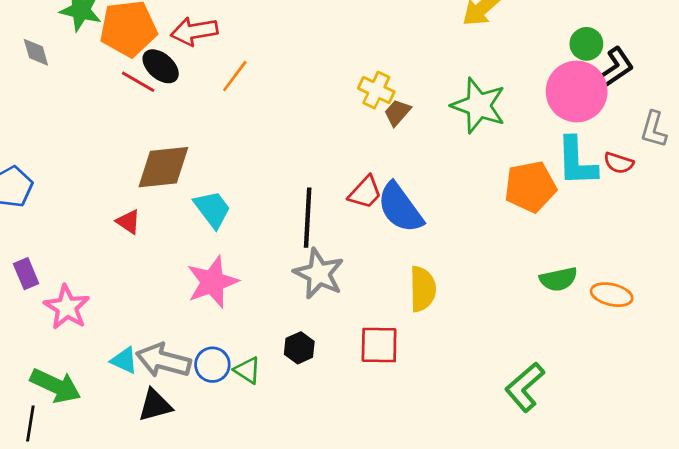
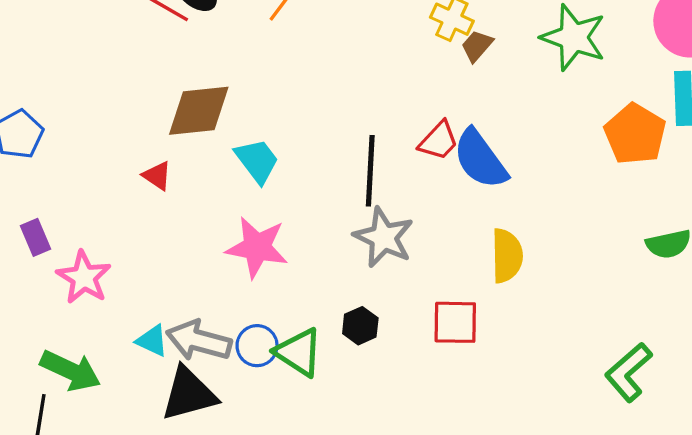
orange pentagon: (530, 187) -> (635, 134), turned -30
pink star: (212, 282) -> (257, 247), turned 30
green triangle: (247, 370) -> (299, 352), size x1.5
black triangle: (155, 405) -> (189, 394), size x1.4

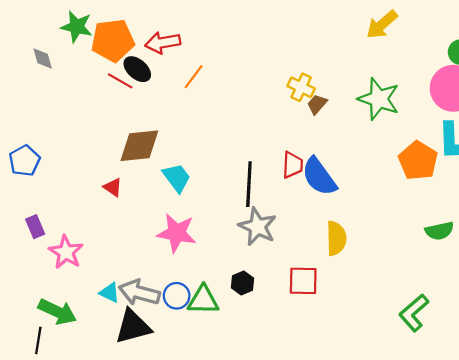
red trapezoid: (439, 141) -> (293, 165), turned -40
green triangle: (299, 352) -> (203, 300), turned -32

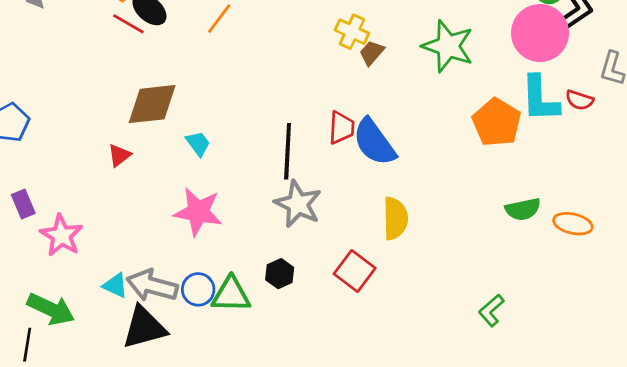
cyan trapezoid: (177, 178) -> (198, 143), size x0.7
red triangle: (113, 187) -> (119, 155), turned 48
red square: (303, 281) -> (355, 271), turned 36
green L-shape: (414, 313) -> (491, 310), size x0.7

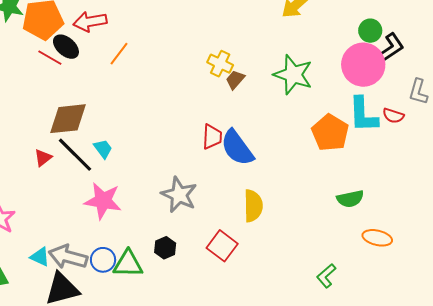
black line: (288, 151) -> (75, 155), moved, turned -48
orange ellipse: (573, 224) -> (377, 238), moved

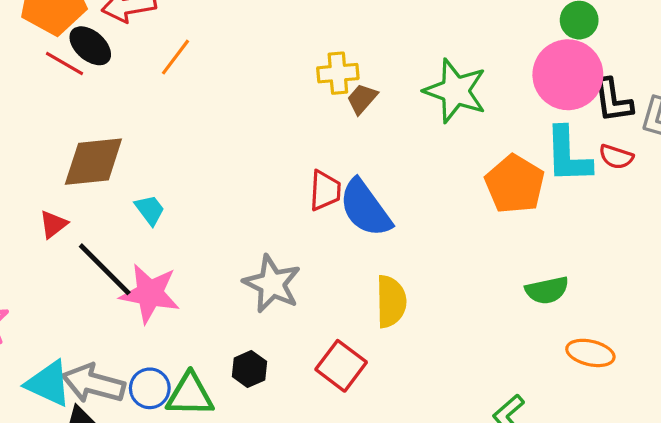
black L-shape: (391, 48) -> (613, 100), moved, turned 116
yellow cross: (220, 64) -> (338, 73), turned -30
black line: (75, 155) -> (105, 269), moved
cyan triangle: (40, 257) -> (48, 384), size x1.5

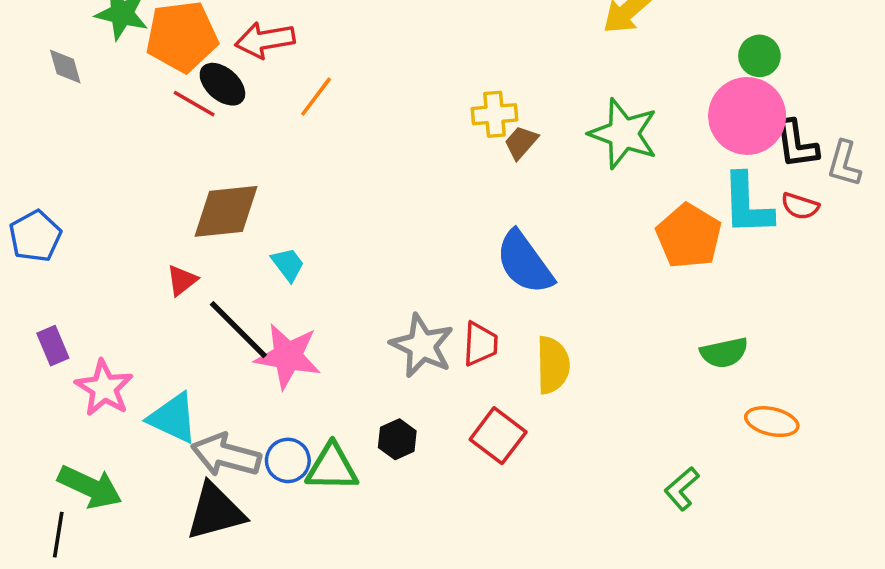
red trapezoid: (325, 191) -> (480, 344), moved
cyan triangle: (48, 384) -> (173, 418), moved

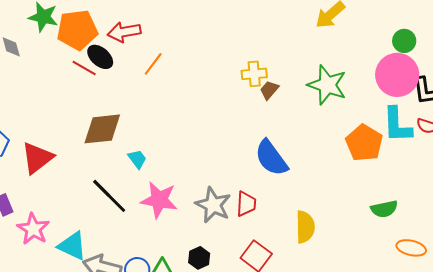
red triangle: (182, 280) -> (37, 158), moved, size x1.8
pink star: (288, 356) -> (159, 200), moved
yellow semicircle: (553, 365) -> (305, 227), moved

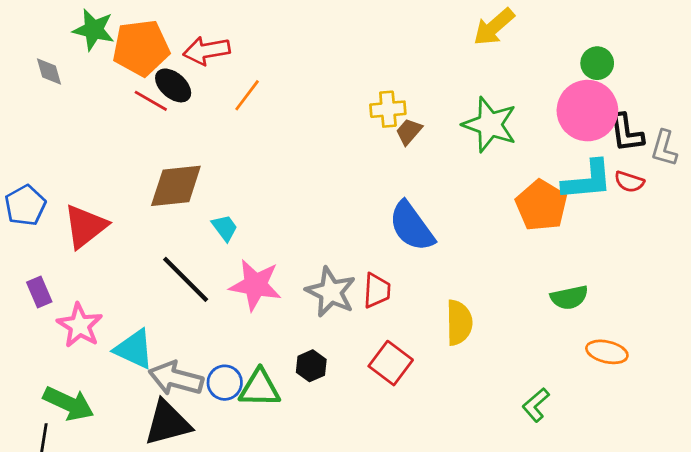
cyan L-shape: (397, 125) -> (587, 180), turned -93

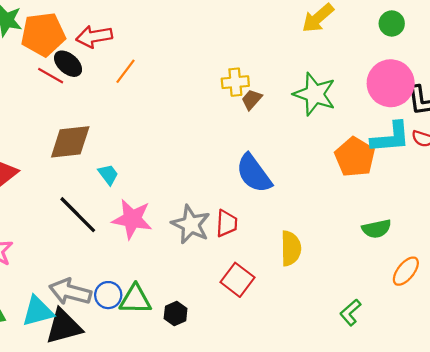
green circle: (597, 63) -> (392, 23), moved
cyan triangle: (134, 349) -> (38, 311), moved, turned -40
orange ellipse: (607, 352) -> (406, 271), turned -64
black hexagon: (311, 366) -> (176, 314), moved

